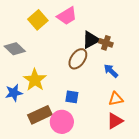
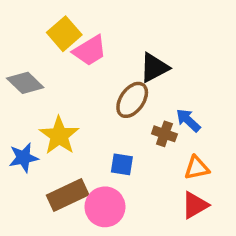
pink trapezoid: (67, 16) -> (90, 51), moved
brown cross: (106, 43) -> (164, 134), moved

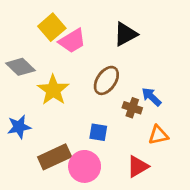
black triangle: (154, 68) -> (125, 34), moved
yellow star: (59, 136) -> (53, 90), moved
red triangle: (195, 205) -> (138, 166), moved

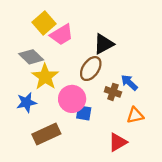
black triangle: (125, 34) -> (104, 44), moved
gray diamond: (20, 67) -> (31, 57), moved
blue star: (19, 127) -> (26, 102), moved
pink circle: (85, 166) -> (72, 99), moved

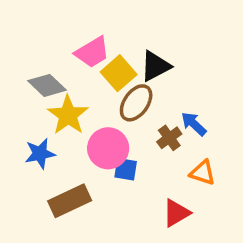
yellow square: (44, 23) -> (119, 73), moved
brown cross: (113, 92) -> (169, 138), turned 35
orange triangle: (135, 115) -> (202, 173), turned 30

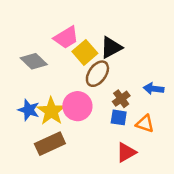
yellow star: (68, 115) -> (51, 111), moved
blue arrow: (194, 124) -> (154, 89), moved, turned -36
blue star: (40, 154) -> (29, 110), turned 30
blue square: (126, 169) -> (119, 117), moved

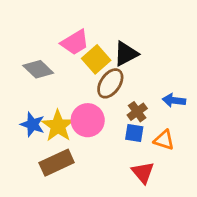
red triangle: (126, 152) -> (143, 173), turned -40

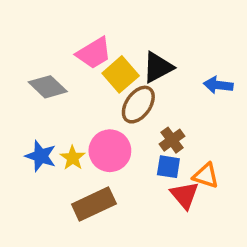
blue arrow: (174, 100) -> (218, 85), moved
yellow star: (58, 126) -> (73, 158), size x0.6
brown rectangle: (57, 163) -> (94, 204), moved
red triangle: (143, 173) -> (184, 195), moved

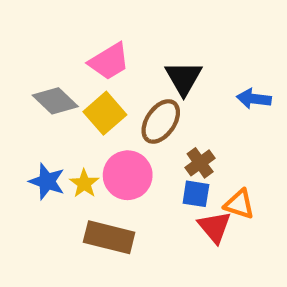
black triangle: (158, 67) -> (184, 78), turned -32
yellow square: (121, 74) -> (105, 113), moved
brown rectangle: (94, 204) -> (109, 237), turned 39

